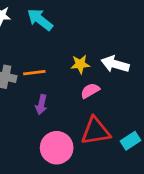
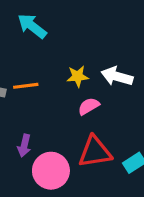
purple arrow: (41, 105) -> (24, 146), moved

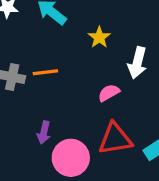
yellow star: (78, 76) -> (99, 37), moved, turned -30
white arrow: (117, 76) -> (137, 63), turned -92

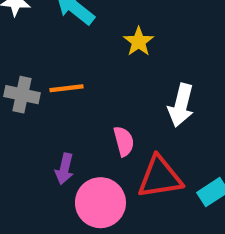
white arrow: (137, 63) -> (181, 105), moved
pink semicircle: (109, 93) -> (124, 141), moved, turned 105

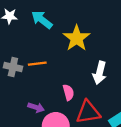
yellow star: (139, 42) -> (77, 38), size x1.6
purple arrow: (64, 169) -> (36, 107), turned -84

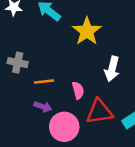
orange line: (37, 64) -> (44, 81), moved

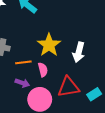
yellow star: (87, 31) -> (49, 45), moved
pink semicircle: (78, 90) -> (43, 70), moved

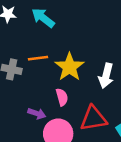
orange line: (23, 62) -> (38, 58), moved

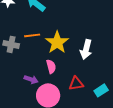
red triangle: (93, 119) -> (76, 83), size x0.7

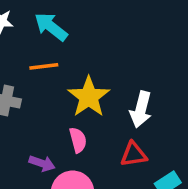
orange line: (32, 35) -> (44, 66), moved
red triangle: (76, 83) -> (134, 154), moved

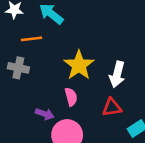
orange line: (44, 66) -> (32, 39), moved

